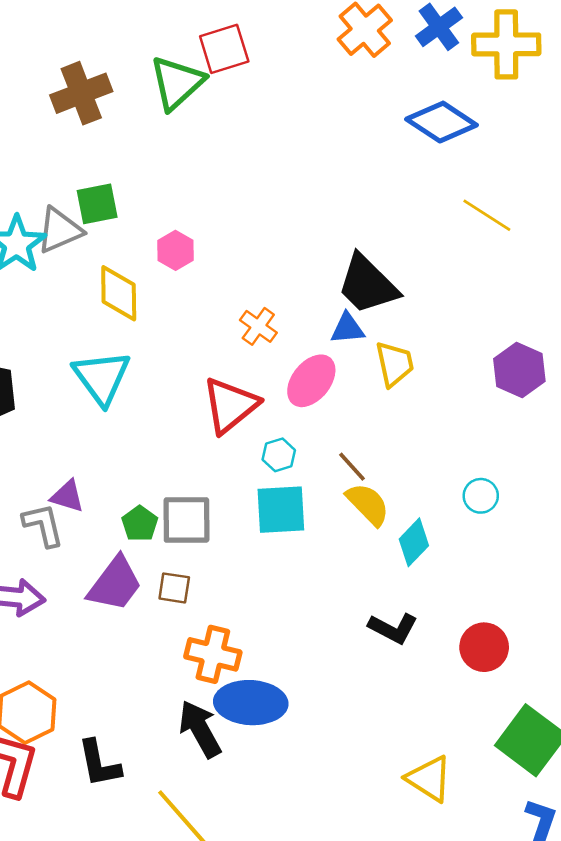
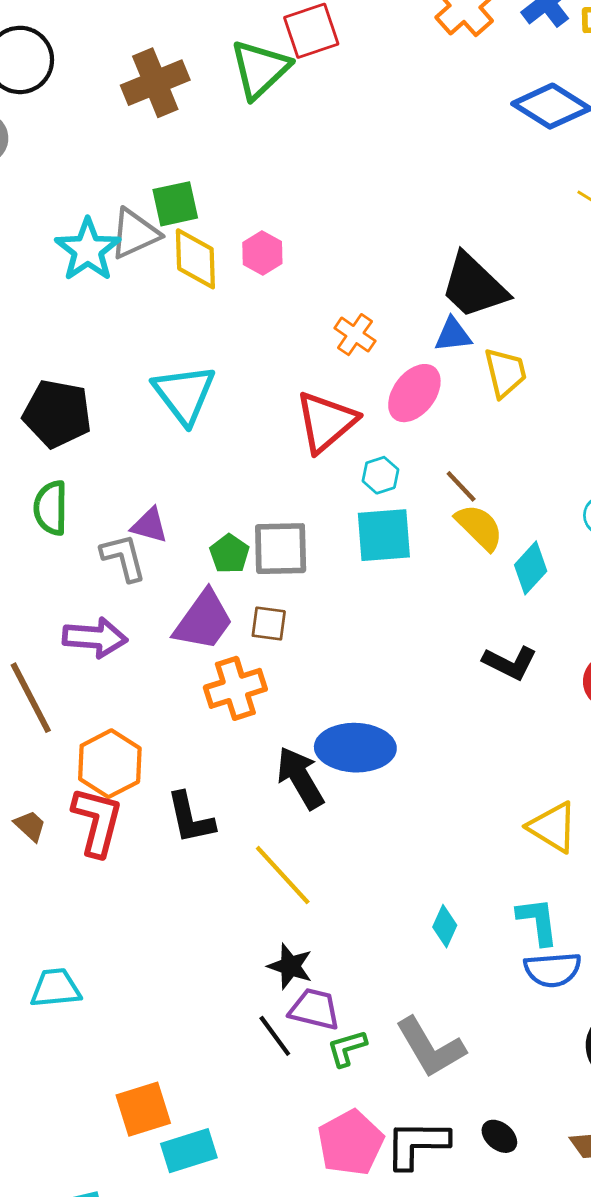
yellow diamond: (119, 293) -> (195, 259), moved
orange cross: (213, 654) -> (235, 688), moved, turned -30

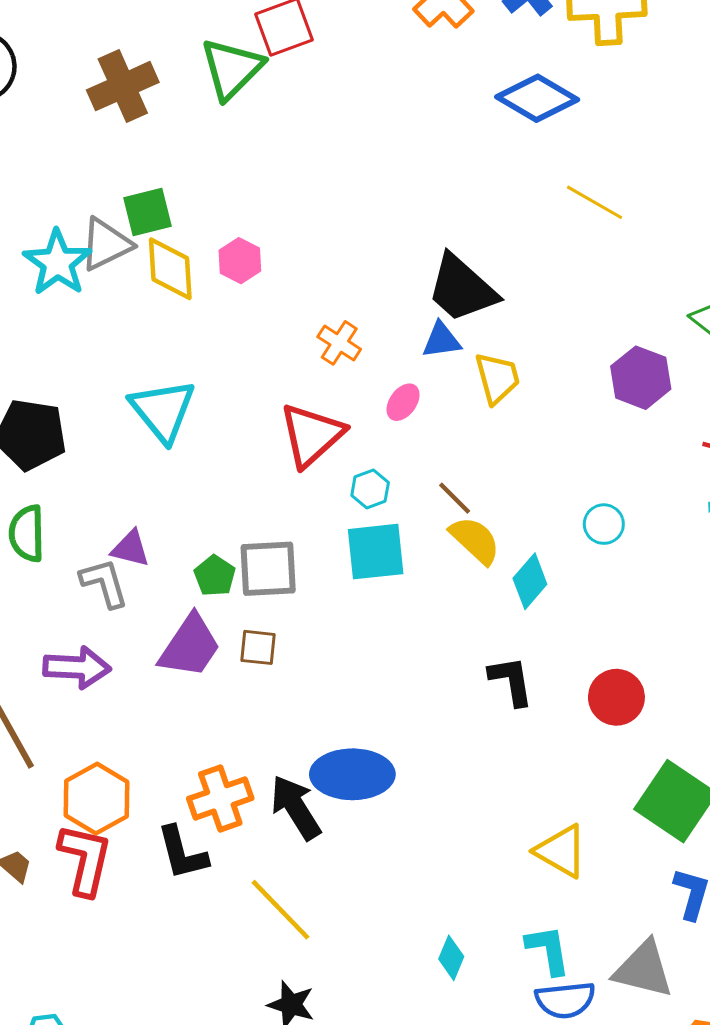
pink ellipse: (414, 393) -> (403, 402), size x0.6
black L-shape: (510, 663) -> (511, 681), turned -124
orange cross: (235, 688) -> (220, 798), moved

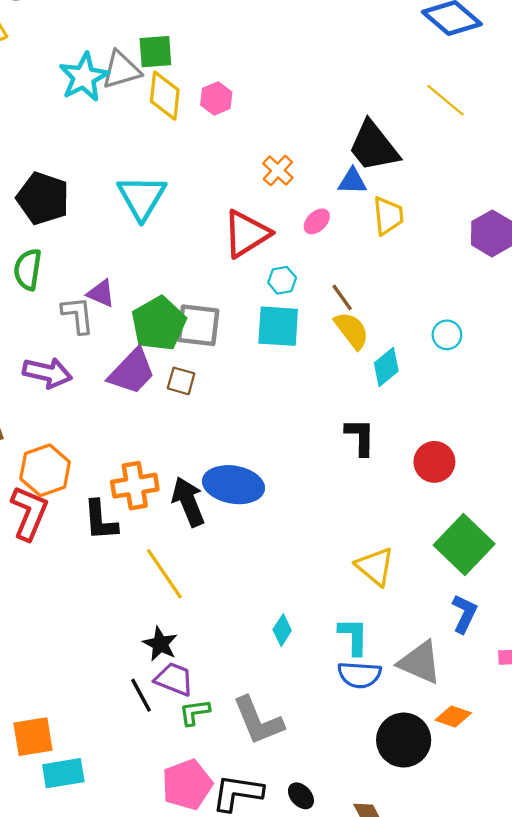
yellow line: (595, 202) -> (445, 100), moved
green pentagon: (215, 576) -> (159, 324), size x1.8

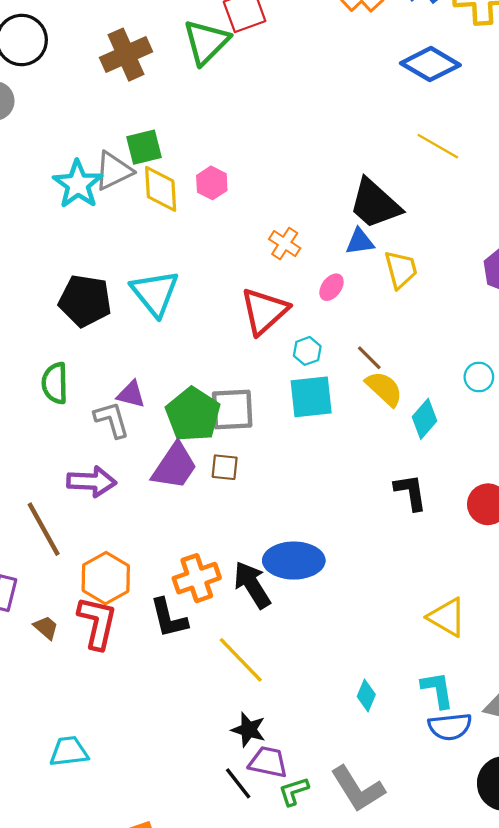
black pentagon: (43, 198) -> (85, 301), moved

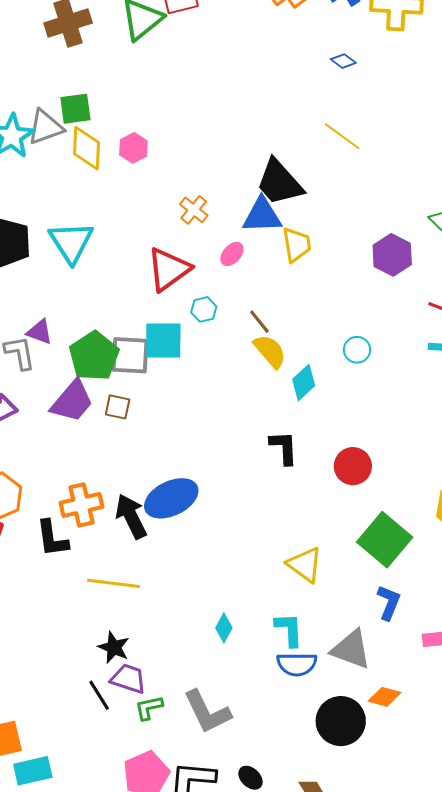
blue diamond: (430, 64) -> (343, 61), size x0.5
blue triangle: (360, 242) -> (262, 215), size x1.5
cyan square: (311, 397) -> (163, 341), moved
blue ellipse: (294, 561) -> (171, 498), turned -32
yellow line: (241, 660) -> (113, 583), turned -45

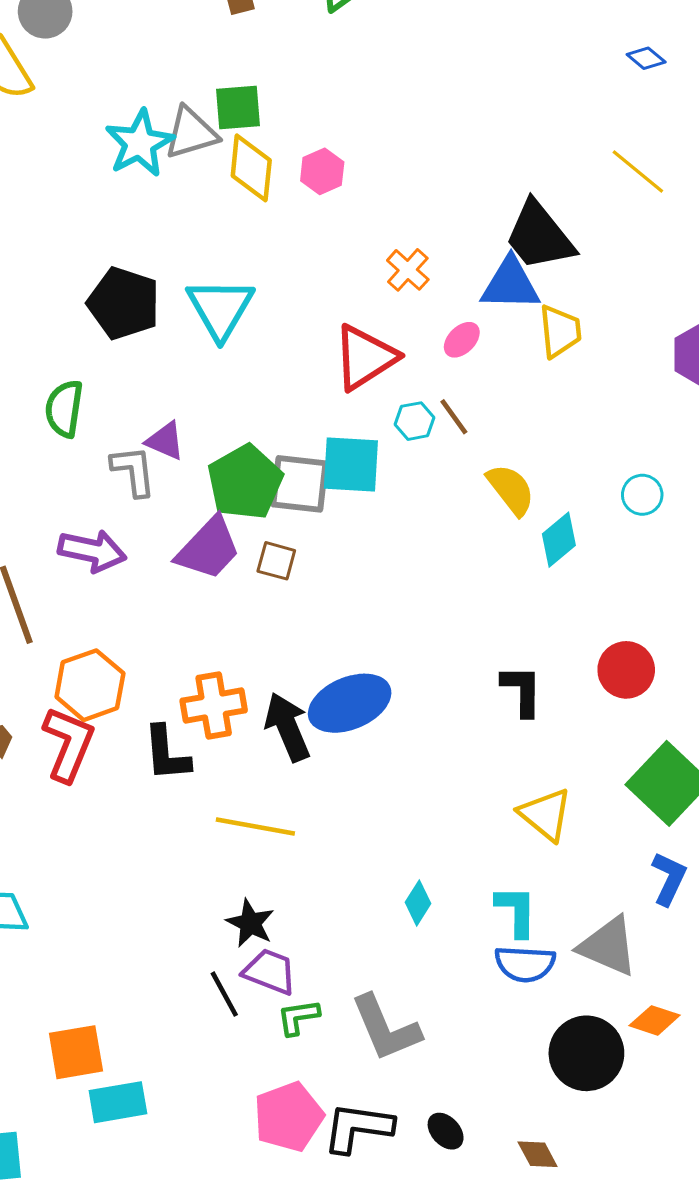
brown line: (259, 322) -> (454, 417), moved
black L-shape: (284, 448) -> (522, 690), moved

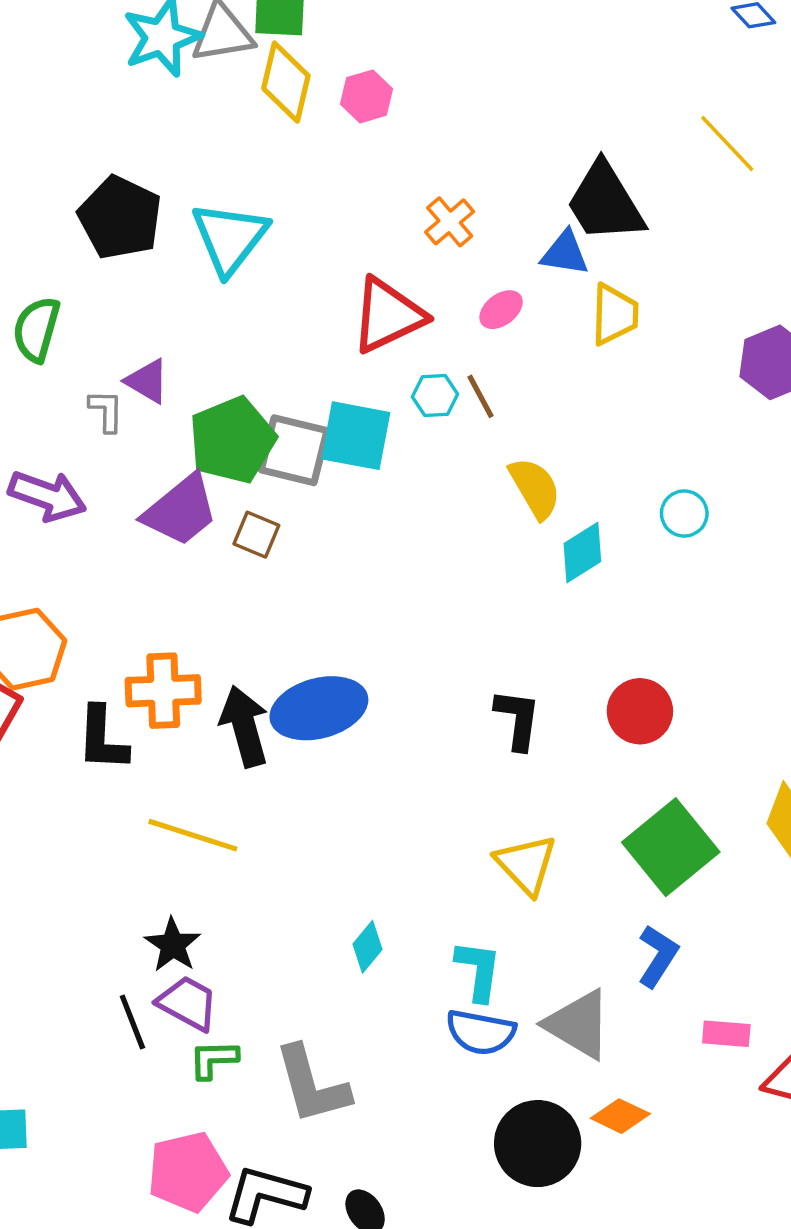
blue triangle: (510, 284) -> (565, 253), size x0.7
gray L-shape: (133, 471) -> (106, 411), size x0.7

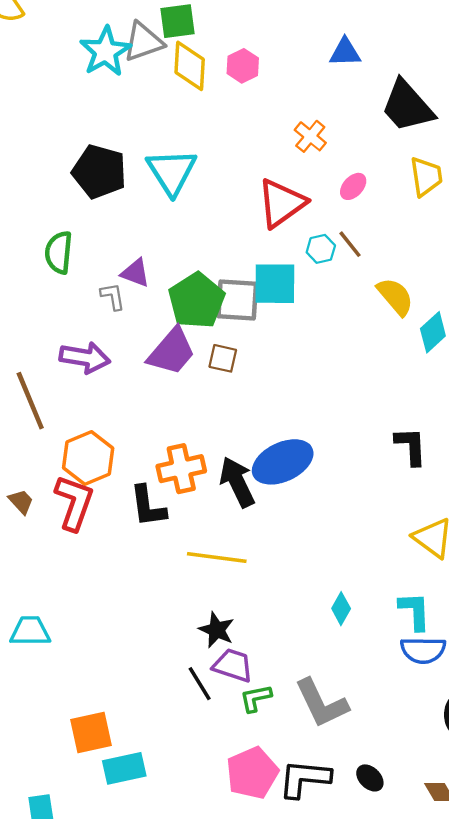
blue triangle: (565, 253) -> (345, 52), moved

